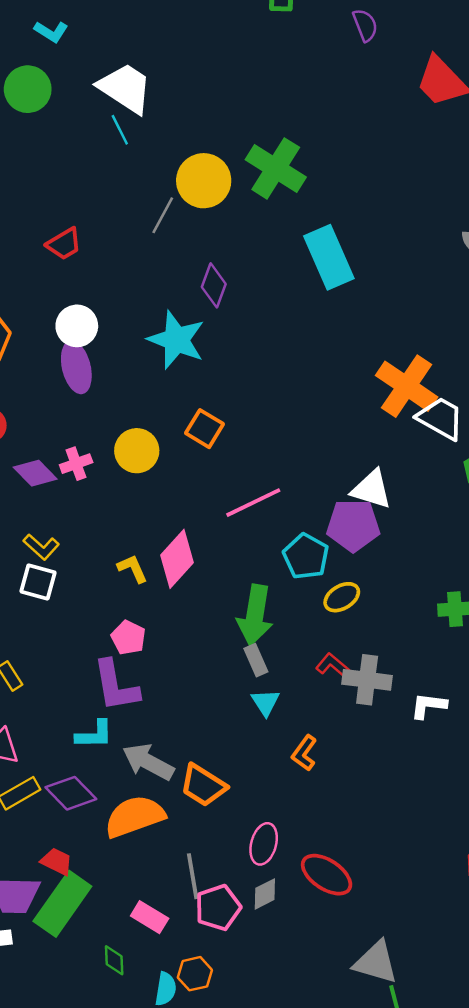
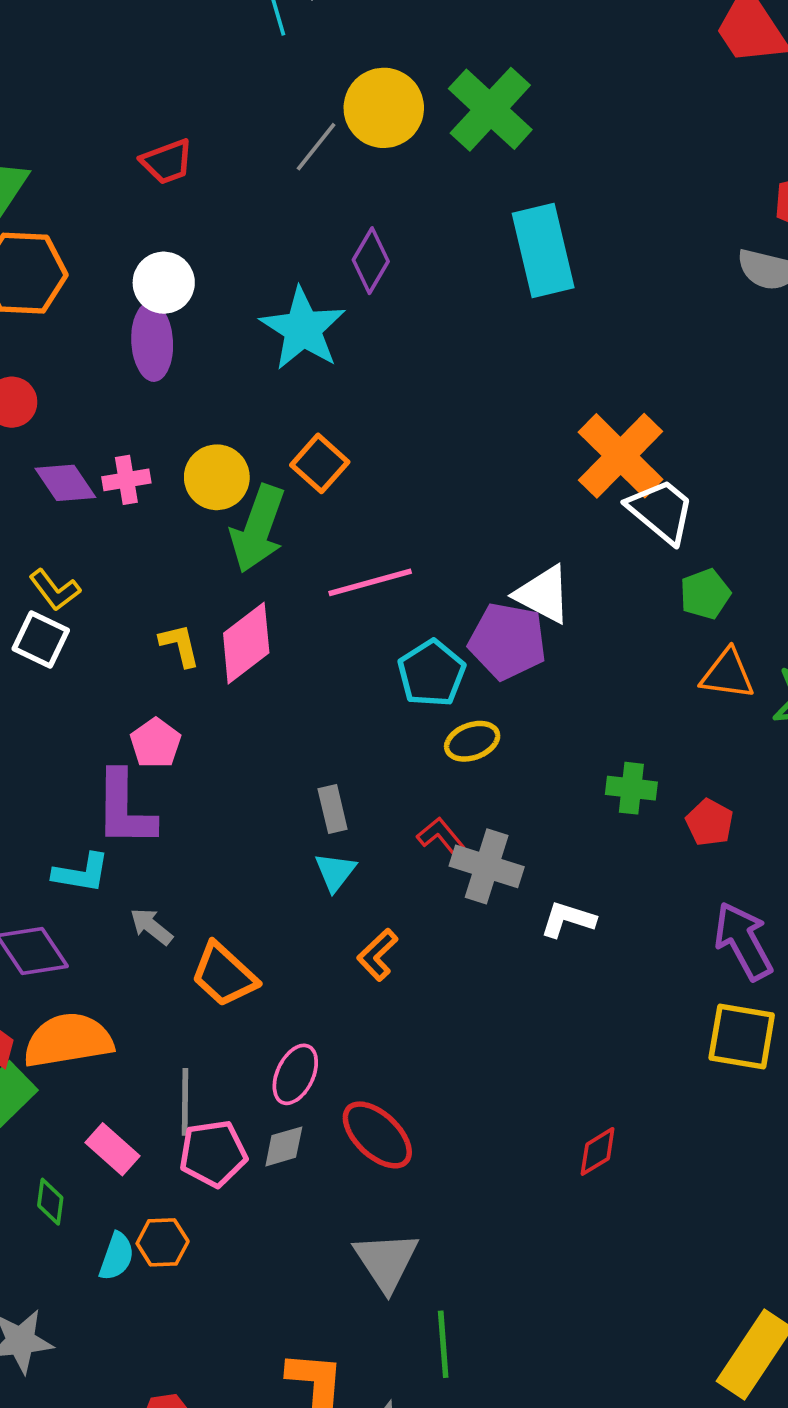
green arrow: (255, 615) -> (258, 529), moved
gray arrow: (148, 762) -> (151, 926), size x0.6
orange semicircle: (135, 816) -> (68, 1040), moved
gray triangle: (376, 962) -> (386, 1261), moved, turned 30

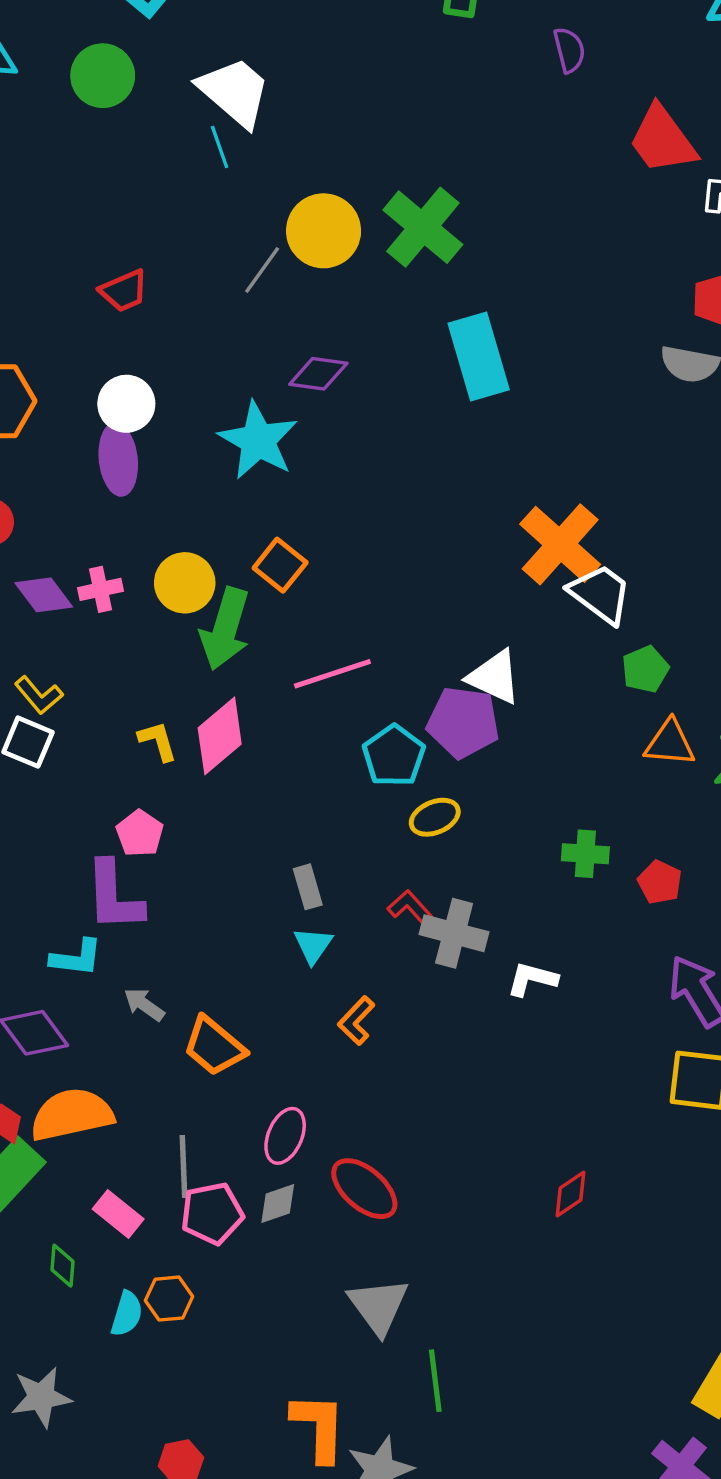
purple diamond: (371, 261) -> (318, 374), turned 70

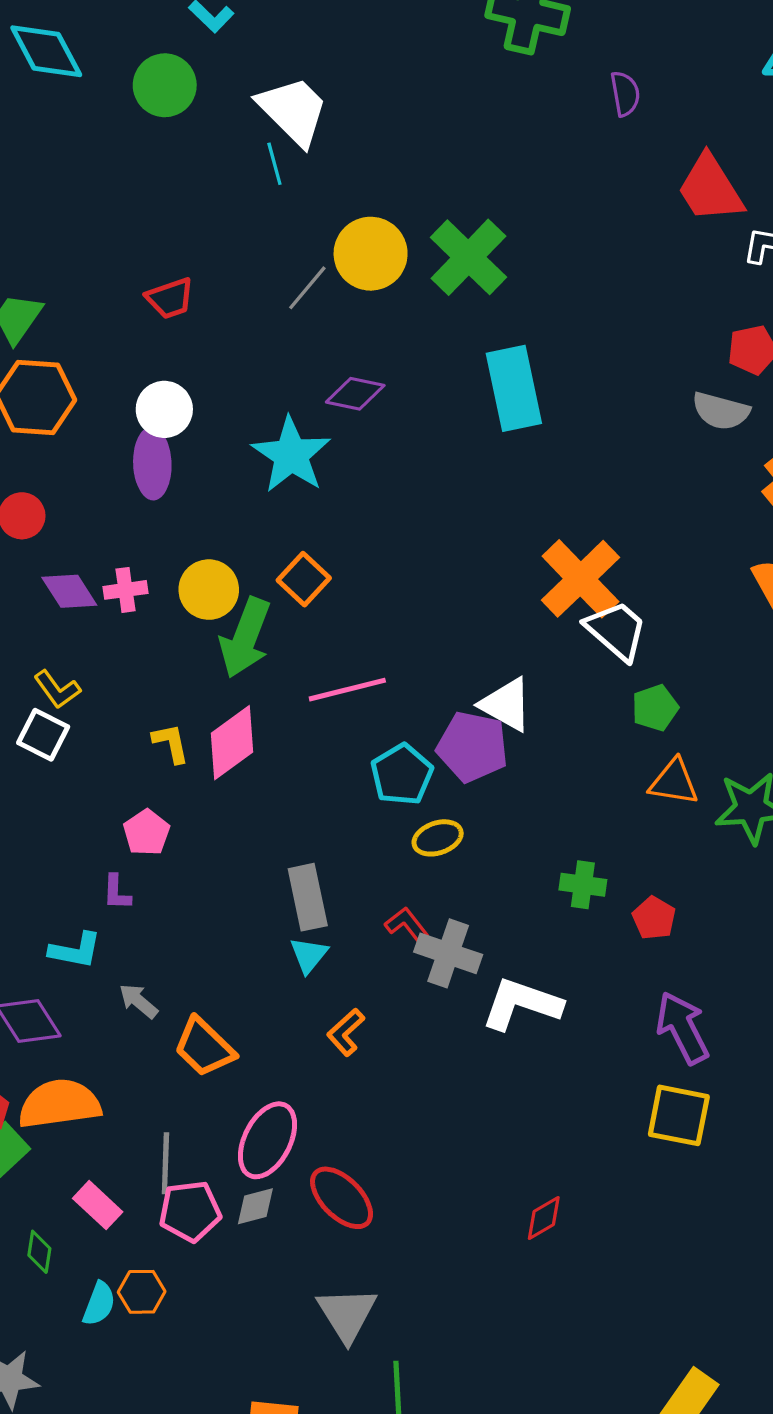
gray rectangle: (308, 887) -> (308, 897), size x1.5
purple L-shape: (114, 896) -> (117, 892), size x0.5
white L-shape: (532, 979) -> (522, 1004), size x1.6
pink ellipse: (285, 1136) -> (267, 1140), size x1.4

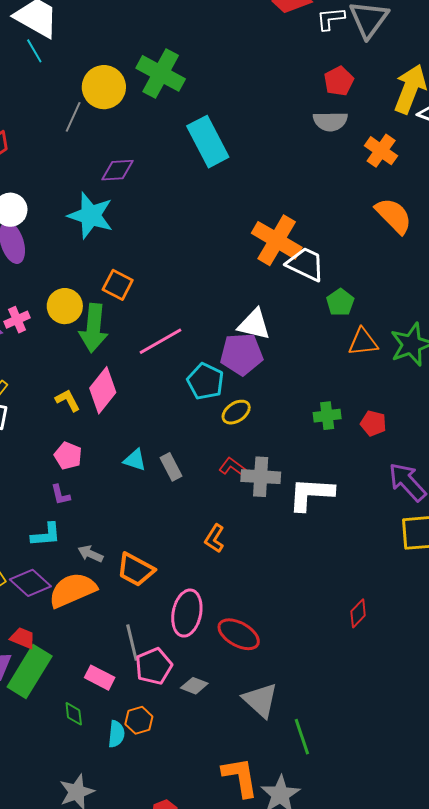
gray rectangle: (308, 897) -> (171, 467), size x0.7
cyan triangle: (309, 955) -> (135, 460), moved, turned -35
orange semicircle: (59, 1104) -> (72, 590), moved
gray diamond: (255, 1206) -> (194, 686), moved, turned 52

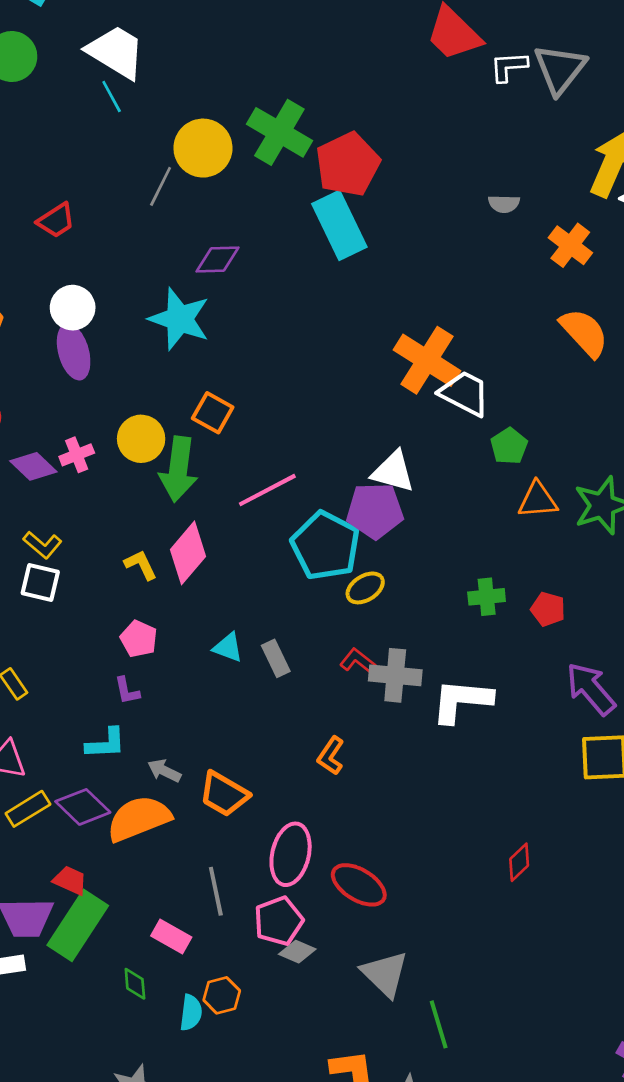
red pentagon: (339, 81) -> (348, 164), moved, size x1.6
gray semicircle: (330, 121) -> (504, 204), size x0.7
cyan pentagon: (205, 381) -> (326, 546), size x1.4
pink pentagon: (154, 666) -> (279, 921), moved

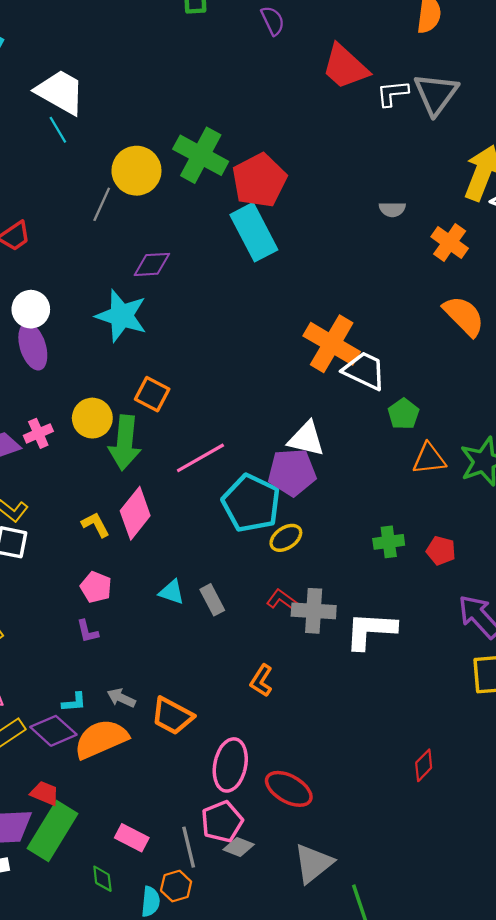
cyan L-shape: (106, 743) -> (74, 702), moved, size x0.7
gray line: (216, 891) -> (189, 847), moved
gray triangle: (385, 974) -> (313, 863), turned 39

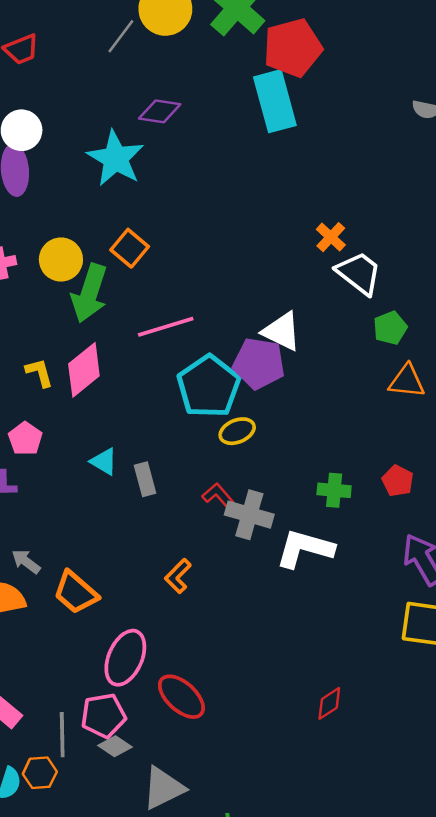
orange cross: (332, 344) -> (331, 237), size x0.5
green cross: (389, 542) -> (334, 490), moved
gray triangle: (313, 863) -> (163, 788), moved

